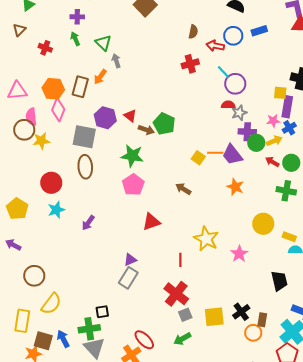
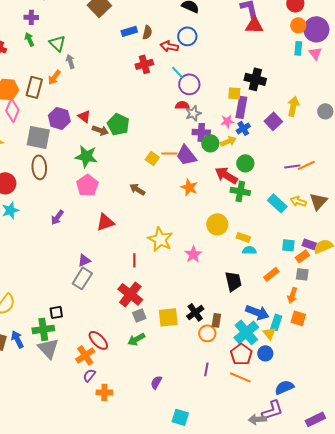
blue rectangle: (259, 31) -> (129, 31), moved
red arrow: (272, 162) -> (226, 175), moved, size x1.6
purple arrow: (88, 223) -> (57, 217), moved

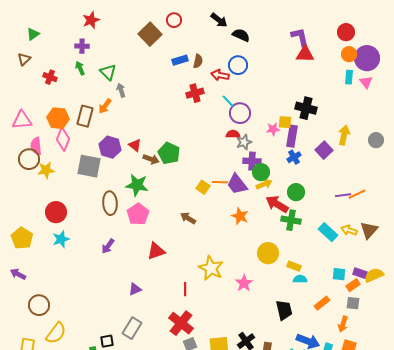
pink star: (227, 121) -> (273, 129), moved
yellow arrow: (228, 141) -> (264, 184), moved
brown ellipse: (39, 167) -> (110, 203), moved
gray rectangle: (82, 278) -> (132, 328), moved

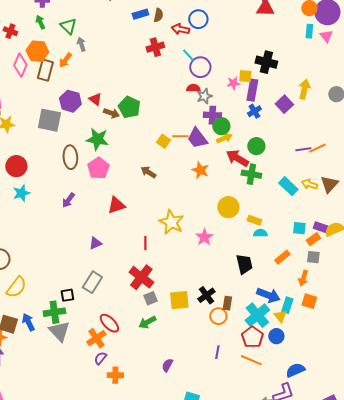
orange hexagon: (58, 118) -> (37, 51), moved
pink diamond: (63, 139) -> (20, 65), moved

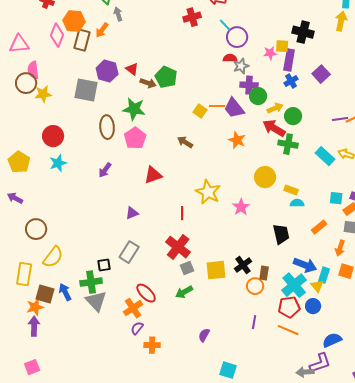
yellow arrow: (304, 89) -> (341, 21), moved
yellow arrow: (224, 138) -> (275, 108), moved
red pentagon: (252, 337) -> (289, 307), turned 30

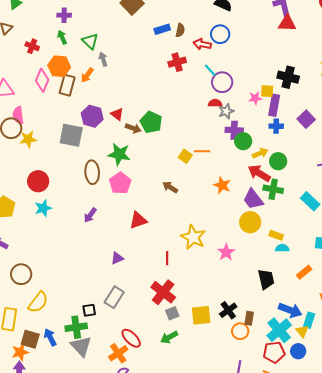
blue cross: (291, 81) -> (276, 126), turned 32
purple trapezoid: (234, 108) -> (253, 199), moved

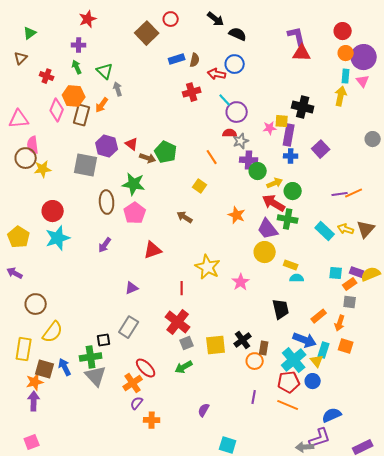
orange line: (202, 151) -> (212, 157), moved, turned 56
cyan star: (43, 208) -> (58, 238), size x1.4
orange rectangle: (304, 272) -> (319, 316), moved

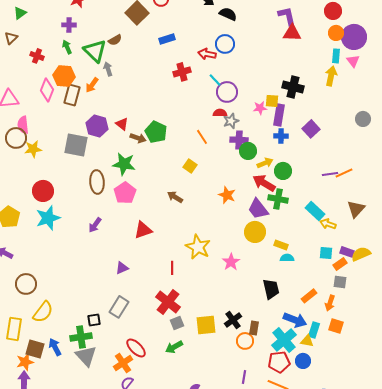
brown semicircle: (195, 60) -> (115, 40), moved, turned 48
green triangle: (105, 71) -> (95, 51), size x1.4
yellow arrow: (346, 229) -> (328, 224), moved
yellow triangle: (317, 361) -> (307, 341), turned -40

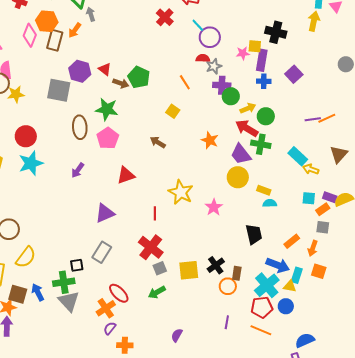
red cross: (182, 72) -> (165, 17), turned -30
purple triangle: (122, 268) -> (105, 213), size x1.5

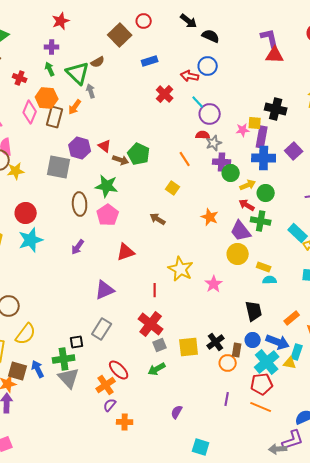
blue cross: (264, 81) -> (264, 158), size x1.6
red arrow: (247, 128) -> (247, 205), size x0.7
blue circle: (286, 306) -> (253, 340), moved

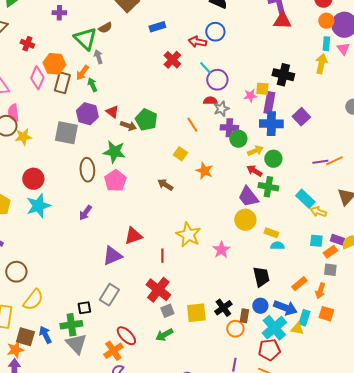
green arrow: (50, 69) -> (92, 85), moved
orange star: (210, 217) -> (204, 171), moved
red triangle: (126, 252) -> (133, 236), moved

